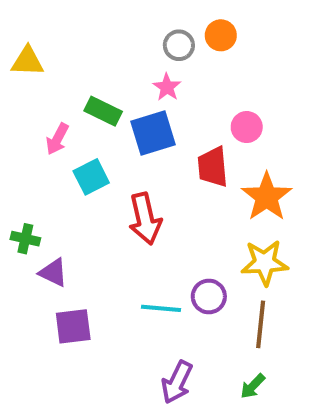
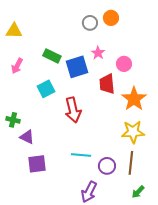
pink star: (167, 87) -> (98, 53), moved
pink arrow: (57, 139) -> (17, 66), moved
purple circle: (209, 296) -> (107, 166), moved
green arrow: (253, 386) -> (138, 192), moved

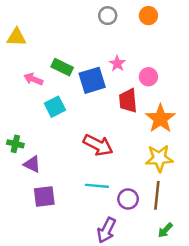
orange circle: (111, 18) -> (148, 16), moved
gray circle: (90, 23) -> (108, 16), moved
pink arrow: (17, 66) -> (33, 79), moved, turned 84
red arrow: (73, 110) -> (98, 145), moved, turned -50

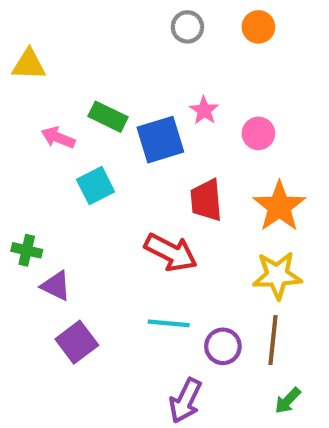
red trapezoid: (128, 101) -> (206, 200), moved
purple square: (44, 197) -> (77, 342), turned -30

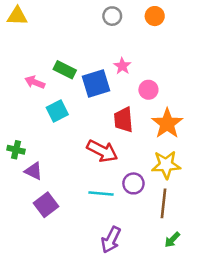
yellow triangle: (29, 64) -> (17, 16), moved
pink circle: (258, 133) -> (148, 90), moved
purple circle: (223, 346) -> (133, 183), moved

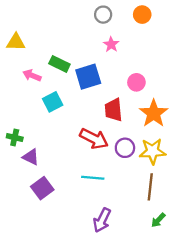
yellow triangle: (17, 16) -> (16, 42), moved
pink star: (122, 66) -> (111, 44), moved
purple circle: (133, 183) -> (125, 148), moved

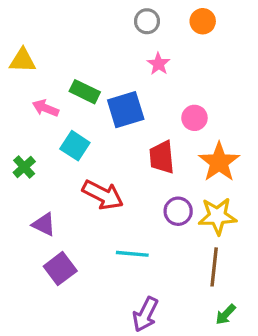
cyan square: (53, 102) -> (75, 146), turned -30
green cross: (15, 137) -> (24, 167), moved, turned 35
red arrow: (94, 139) -> (103, 195), moved

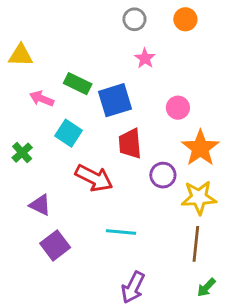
red trapezoid: (162, 157) -> (130, 144), moved
purple circle: (178, 211) -> (163, 175), moved

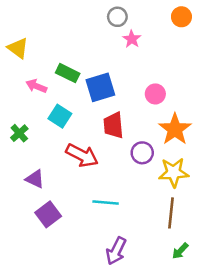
orange circle: (185, 19) -> (181, 17), moved
yellow triangle: (21, 55) -> (18, 48), turned 35
pink star: (145, 58) -> (132, 39), moved

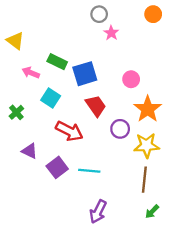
red trapezoid: (113, 125) -> (96, 106), turned 150
purple square: (48, 214) -> (57, 167), moved

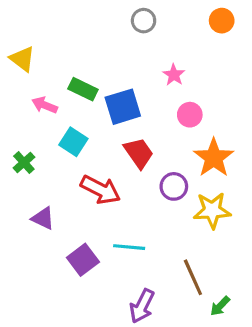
pink star: (111, 33) -> (174, 75), moved
purple square: (57, 167) -> (83, 260), moved
brown line: (144, 180) -> (193, 277), moved, turned -30

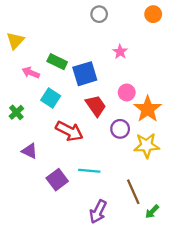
yellow triangle: (22, 59) -> (15, 41), turned 36
pink circle: (190, 115) -> (127, 92), moved

